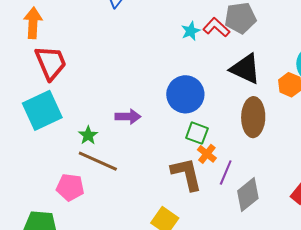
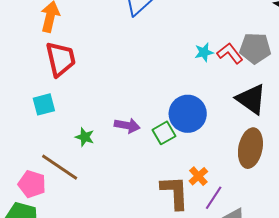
cyan square: (42, 110) -> (44, 104), size x0.6
green square: (197, 133) -> (164, 133), moved, turned 30
green star: (88, 135) -> (85, 137), turned -30
brown line: (98, 161) -> (60, 167), moved
pink pentagon: (70, 187) -> (32, 184), moved

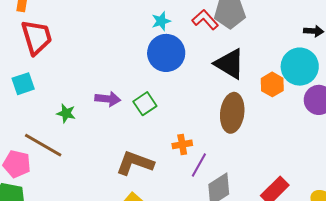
cyan star: (204, 52) -> (161, 21), moved
blue circle: (188, 114) -> (166, 53), moved
orange cross: (198, 176) -> (182, 144), turned 36
brown L-shape: (175, 192) -> (135, 163), moved, turned -63

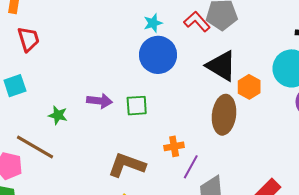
red trapezoid: (37, 37) -> (28, 39), size x0.7
orange hexagon: (272, 84) -> (249, 87), moved
green square: (145, 104) -> (137, 106), turned 30

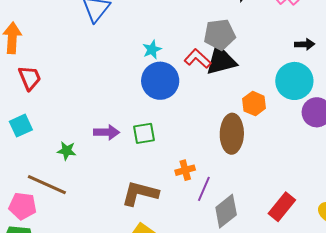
red L-shape: (197, 22) -> (198, 59), moved
black triangle: (221, 66) -> (221, 60), moved, turned -40

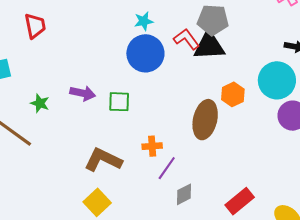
red trapezoid: (30, 78) -> (35, 26), moved
gray diamond: (226, 211) -> (184, 194), size x0.7

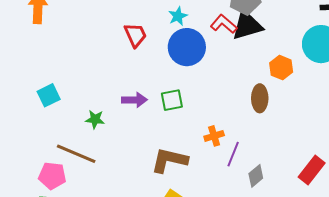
red trapezoid: (35, 26) -> (135, 35), moved
brown ellipse: (205, 120) -> (260, 98), size x0.7

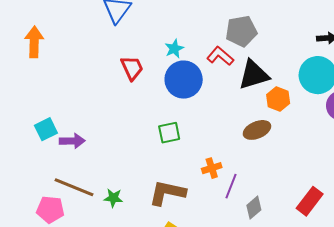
black triangle: (247, 25) -> (254, 75), moved
brown ellipse: (260, 98) -> (257, 130), turned 68
purple arrow: (134, 100) -> (72, 141), moved
green star: (95, 119) -> (113, 198), moved

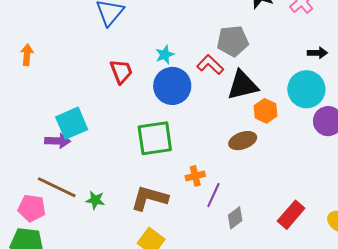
orange arrow: (34, 42) -> (27, 55), moved, size x0.7
cyan square: (46, 129) -> (72, 123), moved, size x1.4
green square: (169, 133) -> (155, 138), size x1.6

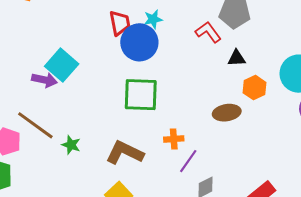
cyan star: (165, 55) -> (153, 19), moved
black triangle: (243, 85) -> (237, 58), size x0.6
blue circle: (172, 86) -> (139, 42), moved
cyan square: (72, 123) -> (62, 65), turned -36

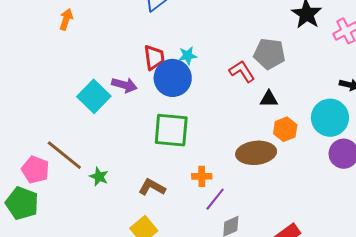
purple arrow: (45, 80) -> (124, 85), moved
brown ellipse: (227, 113) -> (256, 153), size x1.4
brown L-shape: (125, 153) -> (152, 187), size x0.7

